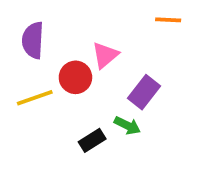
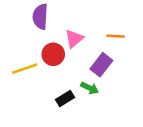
orange line: (168, 20) -> (116, 36), moved
purple semicircle: (33, 40) -> (40, 17), moved

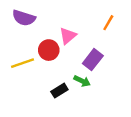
purple semicircle: (40, 17) -> (24, 18), moved, turned -75
orange line: (116, 36) -> (108, 23), moved, turned -63

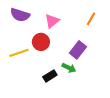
pink triangle: (68, 36) -> (52, 21), moved

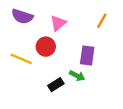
purple rectangle: (78, 50) -> (87, 56), turned -30
yellow line: (19, 53) -> (21, 59), turned 42

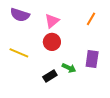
red circle: (46, 47) -> (52, 42), moved
purple rectangle: (87, 56) -> (92, 59), moved

